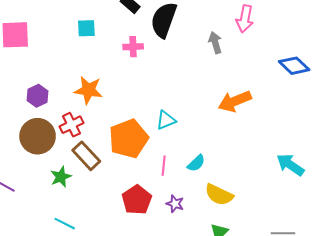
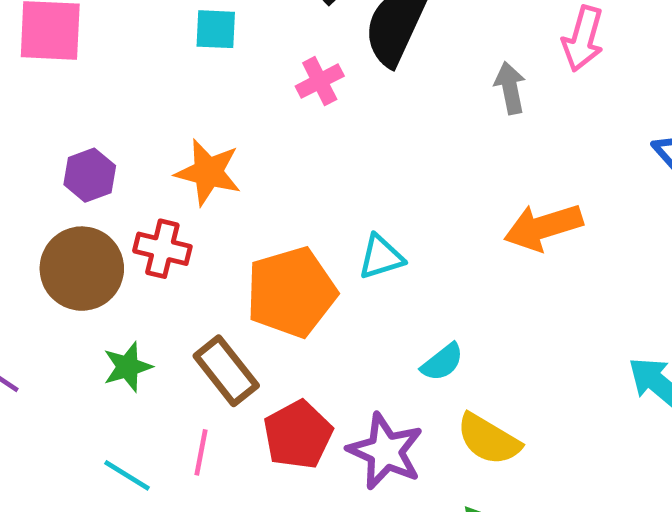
pink cross: (133, 47) -> (320, 81), turned -30
red cross: (72, 125) -> (162, 249), turned 35
brown rectangle: (86, 156) -> (226, 371), moved
pink line: (164, 166) -> (201, 452), moved
purple star: (175, 204) -> (385, 451), size x1.8

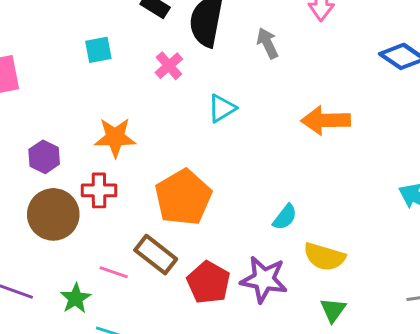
gray arrow: (510, 88) -> (267, 43), moved
orange arrow: (543, 227) -> (326, 120), turned 30
cyan triangle: (381, 257) -> (222, 108), moved
green star: (128, 367) -> (76, 298), moved
pink line: (201, 452) -> (114, 272), moved, turned -68

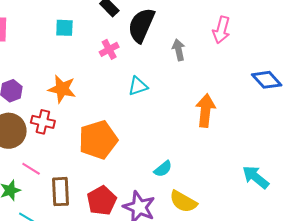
orange arrow: (326, 120) -> (205, 111), turned 84
brown rectangle: (156, 255) -> (60, 192), moved, turned 36
pink line: (114, 272) -> (31, 169), moved

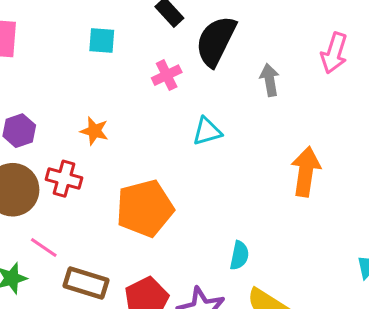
orange star: (62, 89) -> (94, 131), size x0.7
cyan semicircle: (163, 169) -> (239, 255), turned -42
brown rectangle: (60, 192) -> (86, 283), turned -72

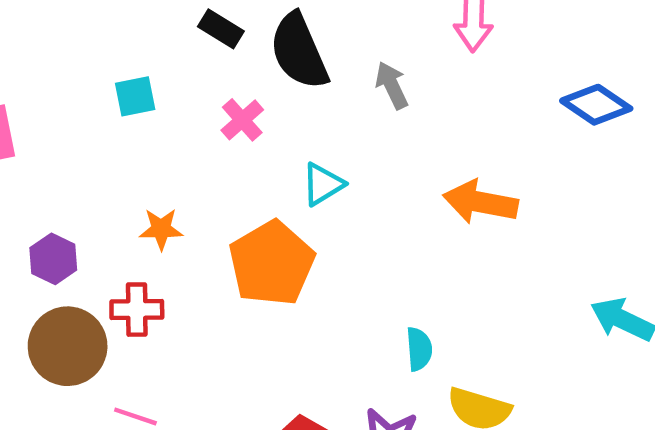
black semicircle: (216, 41) -> (299, 51), turned -34
orange arrow: (306, 172) -> (480, 202), turned -72
orange pentagon: (145, 208) -> (272, 263), moved

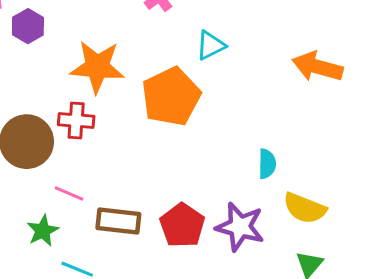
orange star: (161, 229) -> (97, 67), size x1.8
purple hexagon: (53, 259) -> (28, 26), moved

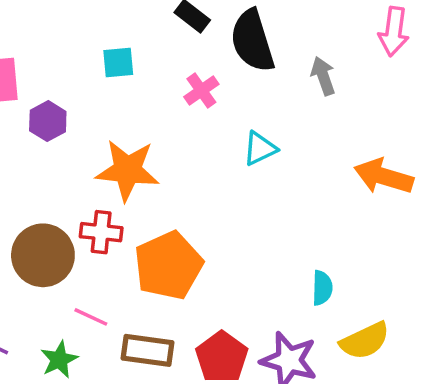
orange pentagon: (171, 97) -> (168, 265), moved
yellow semicircle: (305, 208) -> (365, 341), turned -48

